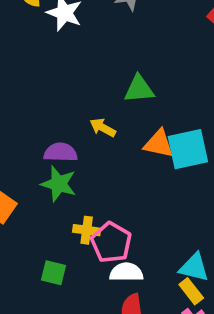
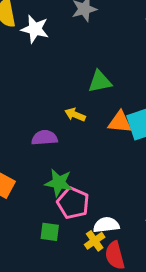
green star: (59, 184) -> (59, 183), moved
yellow cross: (87, 230) -> (95, 241), moved, turned -36
pink pentagon: (111, 242) -> (73, 203), moved

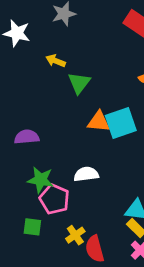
green triangle: (100, 82) -> (79, 83), turned -40
yellow arrow: (75, 115) -> (56, 61), moved
white semicircle: (106, 225) -> (86, 174), moved

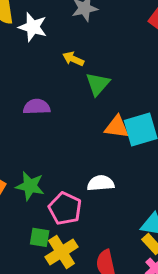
purple semicircle: (27, 137) -> (37, 107), moved
green star: (41, 180) -> (30, 186), moved
yellow cross: (75, 235) -> (62, 252), moved, size x1.5

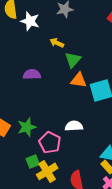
orange triangle: (117, 127) -> (79, 80), moved
green star: (30, 186) -> (27, 127), turned -30
green square: (40, 237) -> (33, 162), turned -32

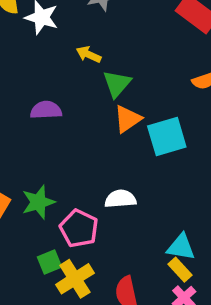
orange triangle: (79, 80) -> (128, 119), turned -42

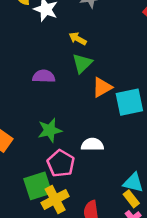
green triangle: (117, 84) -> (82, 63), moved
green star: (38, 202) -> (50, 130), moved
green square: (50, 262) -> (38, 186), size x1.6

